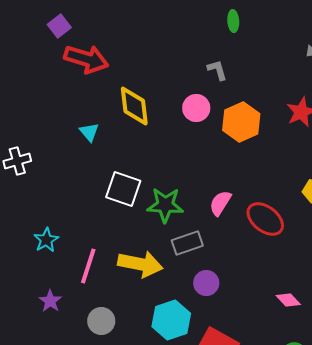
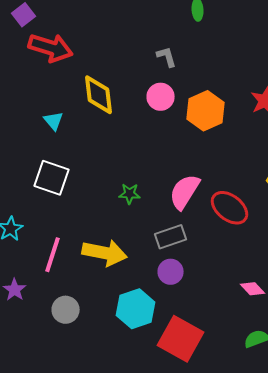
gray L-shape: (217, 70) -> (167, 57), moved
white square: (123, 189) -> (52, 178), moved
pink semicircle: (220, 203) -> (185, 192), size x1.4
green star: (165, 205) -> (130, 194), size x0.6
gray rectangle: (187, 243) -> (171, 237), moved

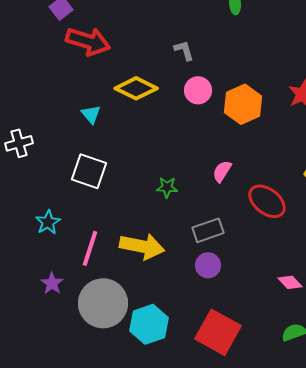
gray L-shape: (167, 57) -> (184, 50), moved
yellow diamond: (99, 95) -> (136, 88), turned -57
pink semicircle: (185, 192) -> (222, 171), moved, size x0.6
cyan hexagon: (136, 309) -> (149, 324), moved
gray circle: (66, 310) -> (103, 303), size x1.8

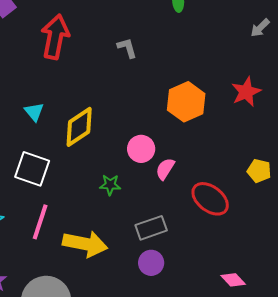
red arrow: (88, 41) -> (55, 37), moved, turned -96
yellow diamond: (136, 88) -> (79, 127), moved, turned -60
pink circle: (198, 90) -> (141, 149), moved
pink line: (90, 248) -> (40, 222), moved

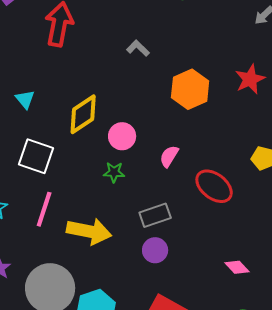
gray L-shape: (127, 48) -> (138, 48), moved, turned -30
cyan triangle: (34, 112) -> (25, 99), moved
pink circle: (141, 149) -> (122, 136), moved

